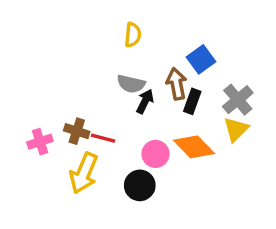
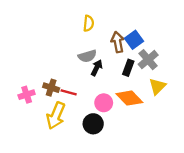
gray semicircle: (131, 84) -> (87, 56), turned -30
brown arrow: (177, 84) -> (118, 42), moved
gray cross: (238, 100) -> (148, 60), moved

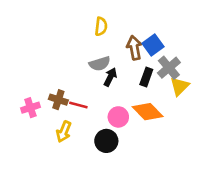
yellow triangle: (157, 86) -> (180, 86), moved
yellow arrow: (56, 116) -> (64, 132), size x0.7

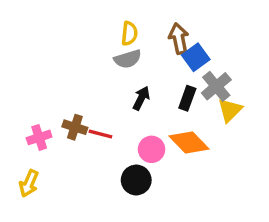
brown arrow: (134, 48) -> (179, 39), moved
gray semicircle: (100, 64) -> (128, 59), moved
yellow arrow: (64, 132) -> (29, 183), moved

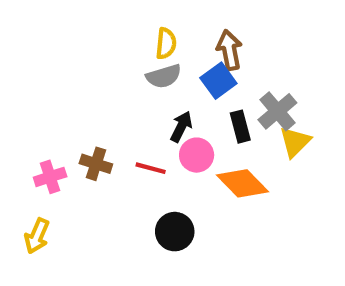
blue square: (196, 57) -> (218, 81), moved
black rectangle: (187, 98) -> (240, 127), turned -35
red line: (100, 134) -> (151, 168), moved
pink circle: (152, 149) -> (197, 155), moved

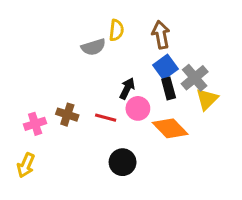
gray semicircle: (164, 76) -> (93, 47), moved
blue square: (218, 81) -> (166, 67), moved

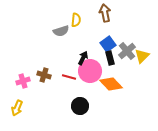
brown arrow: (161, 35) -> (105, 13), moved
yellow triangle: (207, 99) -> (142, 56), moved
pink circle: (138, 108) -> (90, 71), size x1.5

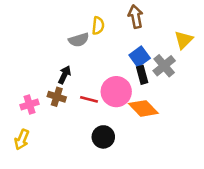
yellow triangle: (142, 56) -> (184, 40), moved
black arrow: (83, 58) -> (64, 75), moved

